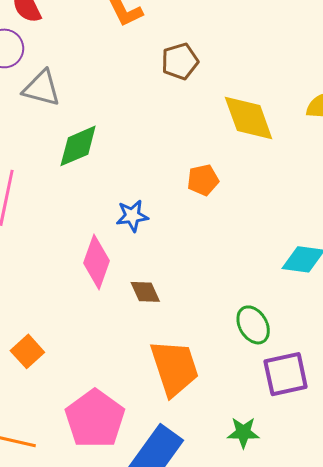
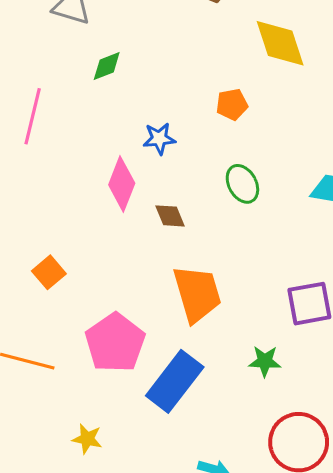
green diamond: (78, 146) -> (107, 66), size x0.7
green ellipse: (253, 325) -> (242, 184), moved

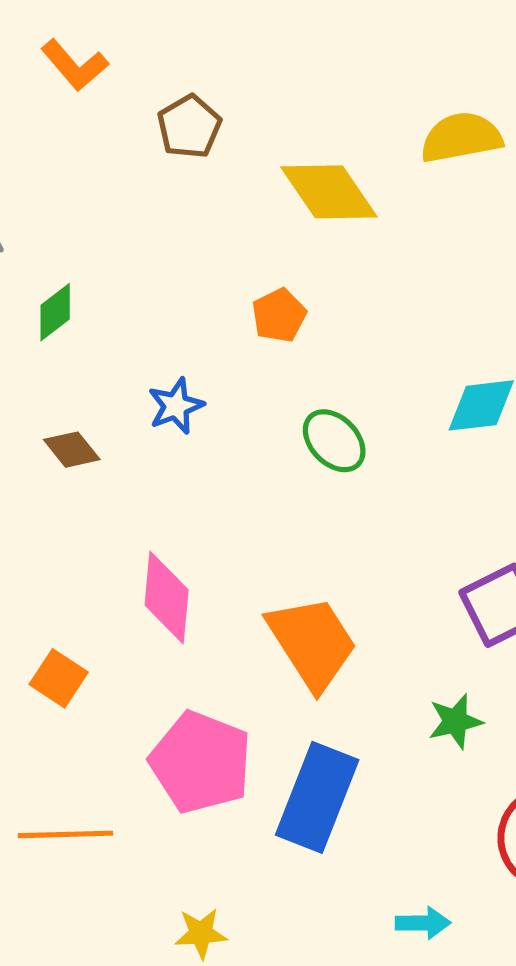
pink diamond: (122, 184) -> (167, 598), moved
brown diamond: (170, 216) -> (72, 450), moved

